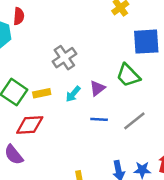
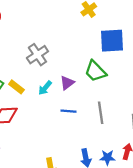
yellow rectangle: (42, 93) -> (16, 87), turned 49
gray line: (134, 121) -> (101, 113), turned -60

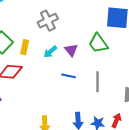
purple triangle: (67, 83) -> (71, 50), turned -40
yellow rectangle: (16, 87) -> (25, 47), turned 56

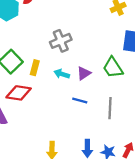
purple triangle: (71, 50) -> (84, 73), turned 32
cyan arrow: (50, 52) -> (62, 74), turned 56

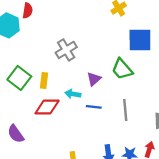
cyan arrow: (62, 74) -> (73, 94), moved
red diamond: (19, 93) -> (47, 107), moved

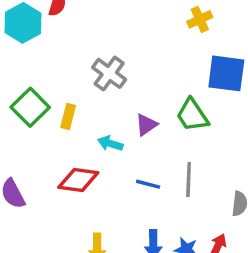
gray cross: (66, 50) -> (109, 73), turned -30
red diamond: (47, 107) -> (78, 180), moved
blue line: (94, 107) -> (148, 184), moved

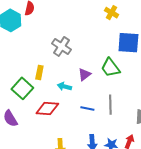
yellow cross: (200, 19) -> (112, 13), turned -32
green square: (30, 107) -> (22, 88), moved

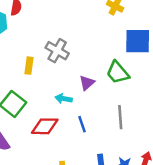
yellow rectangle: (39, 72) -> (29, 66), moved
blue line: (87, 109) -> (82, 124), moved, turned 64

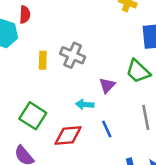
yellow rectangle: (29, 66) -> (43, 60), moved

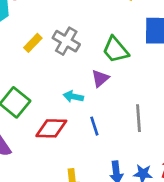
yellow rectangle: (43, 60) -> (33, 43), turned 36
green trapezoid: (138, 71) -> (115, 50), moved

